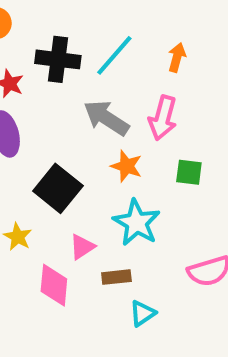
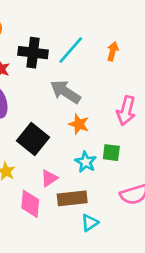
pink arrow: (163, 118) -> (126, 111), moved
green square: (189, 172) -> (111, 153), moved
cyan star: (137, 223) -> (86, 162), size x0.7
brown rectangle: (116, 277) -> (72, 198), size x1.5

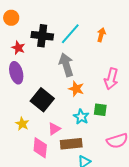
gray arrow: (65, 92) -> (66, 65), turned 40

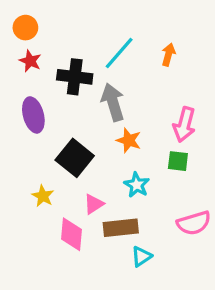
black cross: (42, 36) -> (75, 77), moved
red star: (18, 48) -> (30, 61), moved
green square: (100, 110) -> (178, 161), moved

